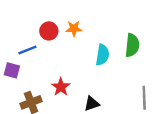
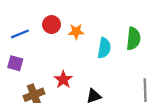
orange star: (74, 29) -> (76, 32), moved
blue line: (27, 50) -> (20, 34), moved

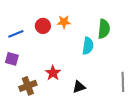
orange star: (76, 32) -> (64, 22), moved
green semicircle: (133, 39) -> (104, 29), moved

